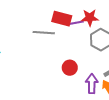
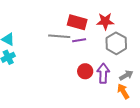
purple line: (77, 23) -> (79, 40), moved
purple arrow: (92, 84) -> (103, 73), moved

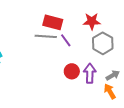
red rectangle: (77, 22) -> (53, 22), moved
purple line: (79, 40) -> (66, 40), turned 64

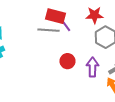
purple line: (66, 40) -> (65, 25), moved
red circle: (72, 71) -> (67, 61), moved

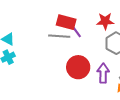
red circle: (67, 61) -> (78, 67), size x1.5

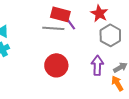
red star: (105, 21) -> (99, 13), turned 30
red circle: (78, 67) -> (56, 65), moved

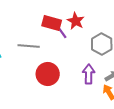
red star: (99, 13) -> (76, 21), moved
gray line: (53, 28) -> (29, 46), moved

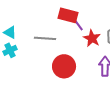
red star: (76, 21) -> (92, 38), moved

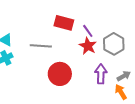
purple line: (78, 24) -> (88, 31), moved

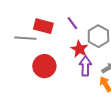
red rectangle: (64, 23) -> (43, 26), moved
red star: (88, 46) -> (79, 49), moved

